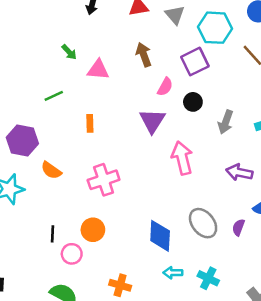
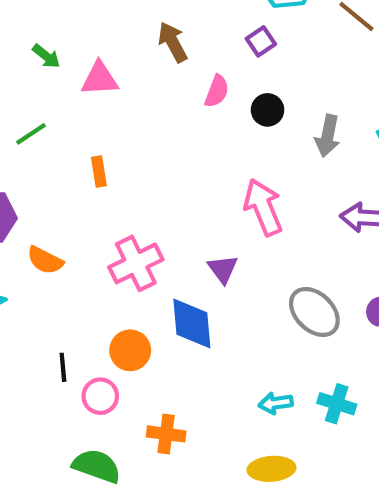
purple square: (195, 62) -> (261, 41), size x0.6
purple triangle: (152, 121) -> (223, 269), moved, size x0.7
blue diamond: (160, 236) -> (192, 323), moved
orange cross: (120, 285) -> (166, 434), moved

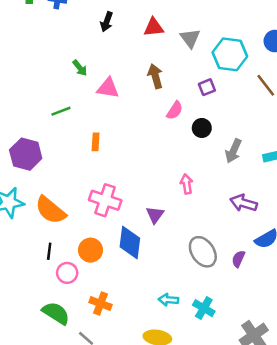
pink arrow: (263, 207) -> (187, 184), size x0.6
orange semicircle: (45, 260) -> (50, 210), moved, size x1.5
pink cross: (136, 263) -> (105, 200), turned 32

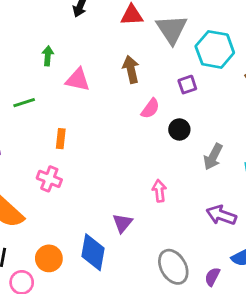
gray triangle: (190, 38) -> (172, 29), size x1.4
green arrow: (80, 68) -> (48, 56), turned -140
pink cross: (105, 200) -> (49, 179), moved, size x0.7

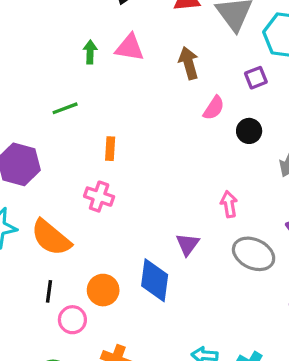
pink triangle: (78, 80) -> (130, 48), moved
gray ellipse: (173, 267) -> (254, 254), moved, turned -32

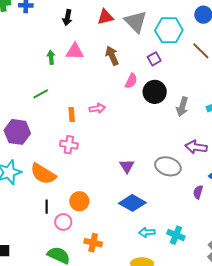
black circle: (249, 131) -> (155, 92), size x1.5
pink arrow: (229, 204) -> (97, 108), moved, turned 98
blue diamond: (155, 280) -> (132, 203), moved, turned -60

